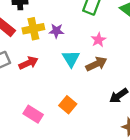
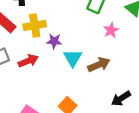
purple star: (56, 31) -> (54, 41), moved
pink star: (98, 40) -> (111, 30), moved

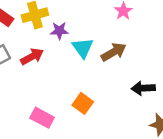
black arrow: (121, 98) -> (143, 88), turned 36

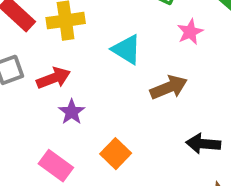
purple star: (59, 31) -> (72, 112), moved, turned 30
cyan triangle: (83, 48) -> (127, 49), moved, turned -30

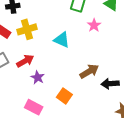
brown arrow: (169, 87) -> (89, 71), moved

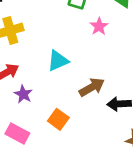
cyan triangle: (62, 40) -> (58, 61), moved, turned -48

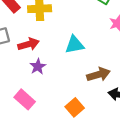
orange square: (58, 119) -> (75, 107), moved

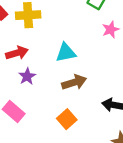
brown arrow: (98, 75) -> (74, 82), moved

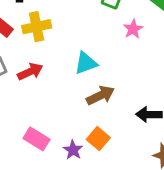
purple star: (27, 76) -> (73, 150), moved

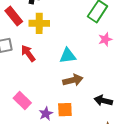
red arrow: (30, 72) -> (28, 53), turned -114
orange square: (98, 139) -> (65, 110), turned 35

